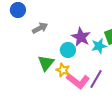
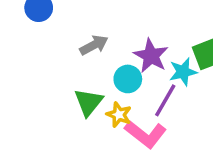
gray arrow: (40, 28) -> (94, 45), moved
purple line: (96, 79) -> (165, 100), moved

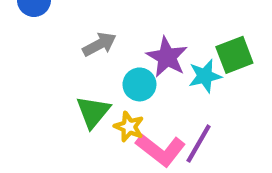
purple line: (165, 100) -> (199, 144), moved

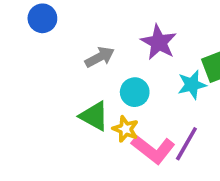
purple star: (167, 57) -> (159, 42), moved
green triangle: (93, 112) -> (94, 116), turned -40

